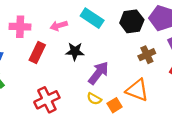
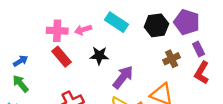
pink cross: (20, 27) -> (57, 31), moved
red rectangle: (37, 53) -> (61, 57), turned -66

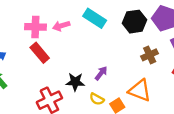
black star: (99, 56) -> (75, 82), moved
purple arrow: (123, 77) -> (101, 73), size x0.6

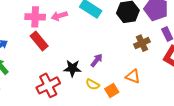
orange triangle: (140, 90) -> (133, 76), size x0.7

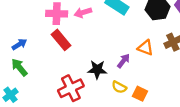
orange triangle: (133, 76) -> (145, 48), moved
orange square: (112, 90) -> (140, 94), turned -32

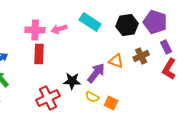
red rectangle: (61, 40) -> (39, 54), turned 42
purple arrow: (124, 61) -> (96, 73), size x1.5

